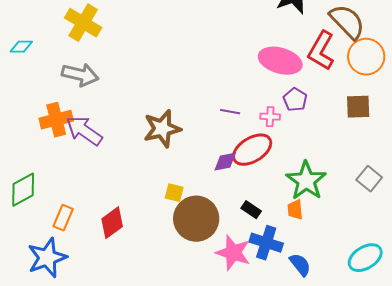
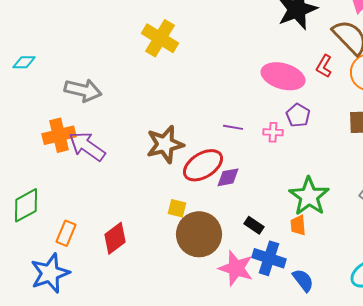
yellow cross: (83, 23) -> (160, 38), moved
red L-shape: (321, 51) -> (324, 66), size x0.6
red ellipse: (252, 150) -> (203, 165), moved

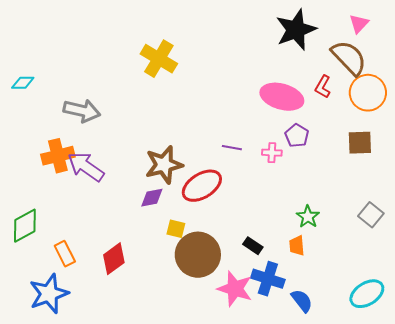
purple diamond: (228, 177) -> (152, 198), moved
green star: (309, 196) -> (308, 217), size x0.6
orange rectangle: (66, 233) -> (65, 254), turned -50

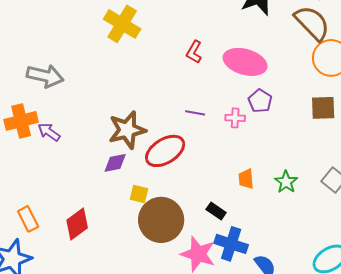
red L-shape: (323, 87) -> (194, 52), moved
purple arrow: (86, 167) -> (49, 132), size x0.6
green star: (308, 217) -> (286, 182), moved
orange trapezoid: (297, 246) -> (246, 179), moved

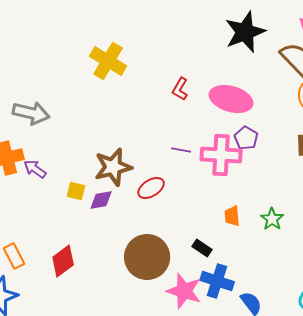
pink cross: (235, 118) -> (221, 155), size x2.0
red ellipse: (165, 151) -> (151, 188), size x0.7
yellow square: (139, 194) -> (76, 191), moved

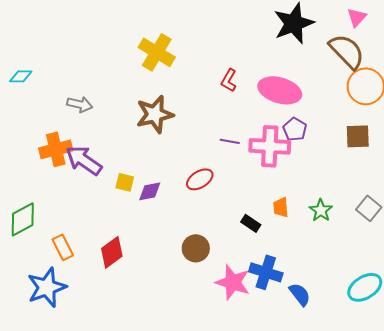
gray arrow: (31, 113) -> (80, 104), size x0.7
brown star: (113, 167) -> (155, 114), moved
purple arrow: (35, 169) -> (84, 160), size x1.6
black rectangle: (202, 248) -> (251, 223), moved
brown circle: (147, 257) -> (196, 248), size x0.6

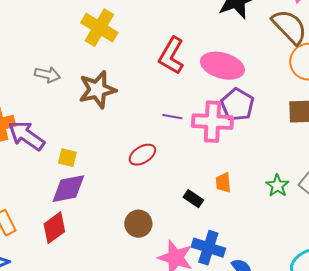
red L-shape: (229, 80) -> (171, 56), size x1.6
gray arrow: (80, 104) -> (47, 75), moved
purple pentagon: (295, 129) -> (237, 105), size x1.4
purple diamond: (150, 191) -> (68, 189), moved, size x1.5
green star: (321, 210) -> (277, 186), moved

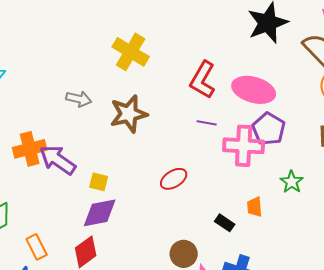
purple line: (172, 117) -> (207, 123), moved
green star: (277, 186) -> (292, 182), moved
brown circle: (138, 224) -> (184, 254), moved

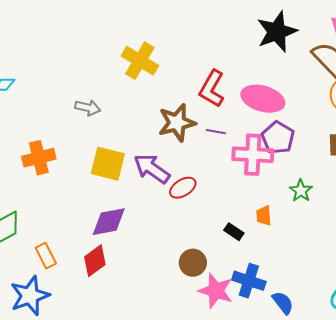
brown star: (129, 114) -> (177, 123), moved
purple arrow: (58, 160) -> (152, 169), moved
yellow square: (99, 182) -> (108, 164), moved, size x1.8

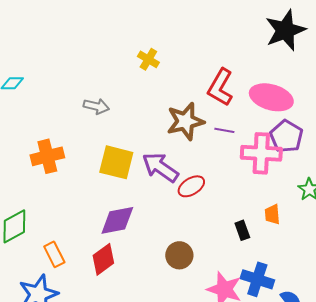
yellow cross: (140, 61) -> (148, 59), size x0.6
black rectangle: (234, 232) -> (242, 230), turned 36
brown circle: (193, 263) -> (179, 255), moved

